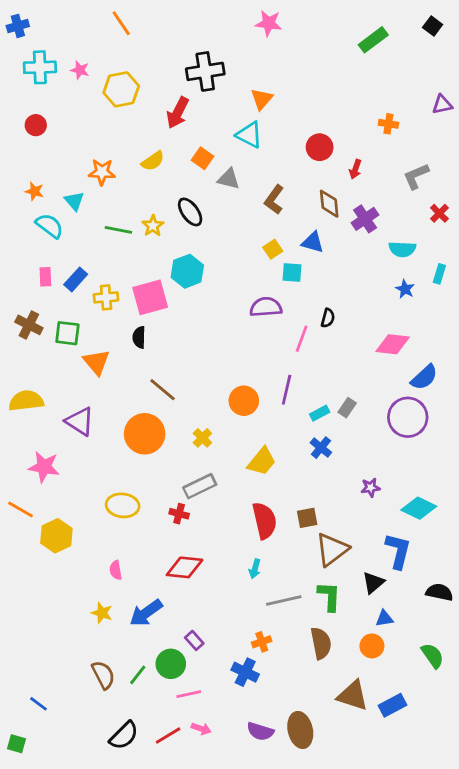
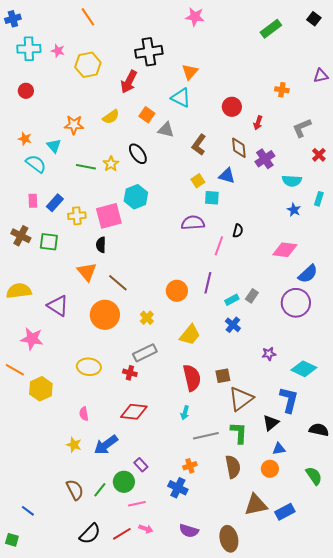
orange triangle: (96, 362) -> (87, 272), moved
brown triangle: (353, 696) -> (256, 505), turned -30
brown ellipse: (300, 730) -> (229, 539), moved

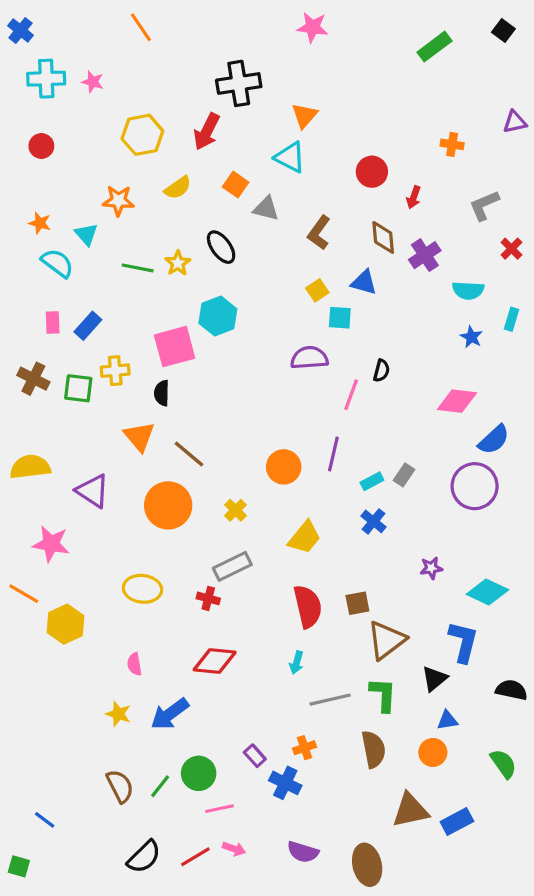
blue cross: (13, 19) -> (21, 30), turned -35
yellow hexagon: (88, 65) -> (142, 135), moved
yellow cross: (77, 216) -> (115, 371), moved
purple rectangle: (141, 465) -> (255, 756), moved

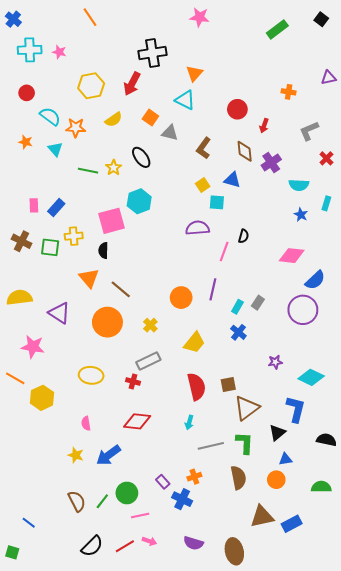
cyan semicircle: (57, 263) -> (50, 116), moved
cyan rectangle: (372, 481) -> (237, 307), turned -32
green semicircle: (503, 764) -> (321, 487), turned -54

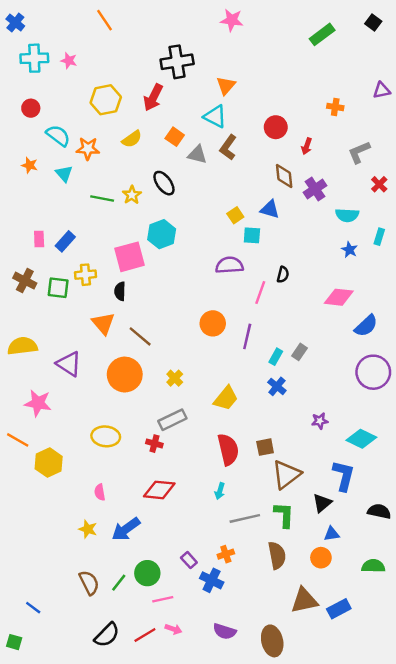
brown L-shape: (204, 148) -> (228, 147), moved
orange circle: (181, 298) -> (213, 323), moved
purple circle: (303, 310) -> (373, 372), moved

